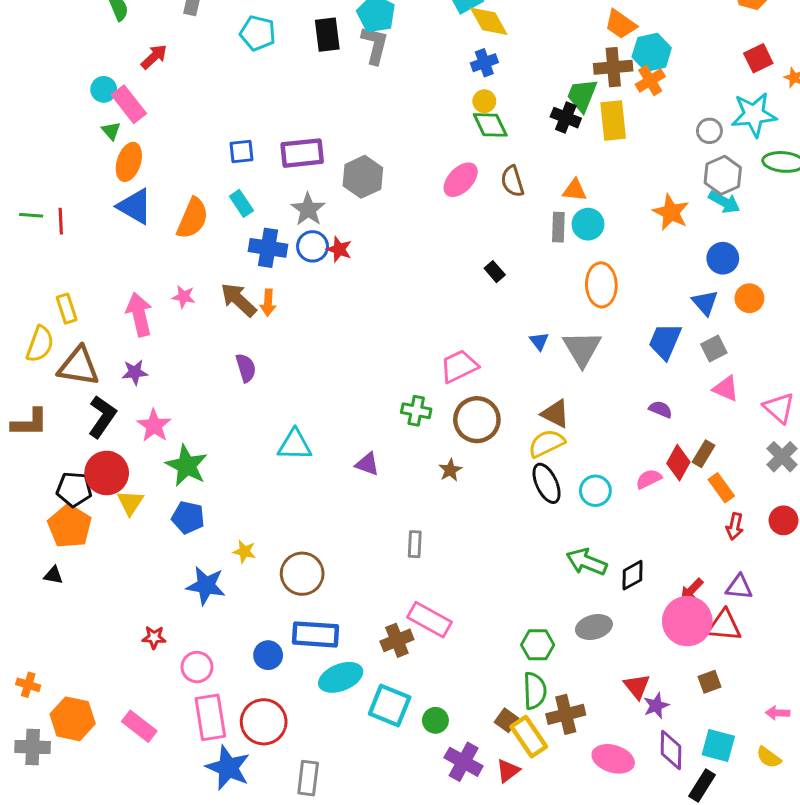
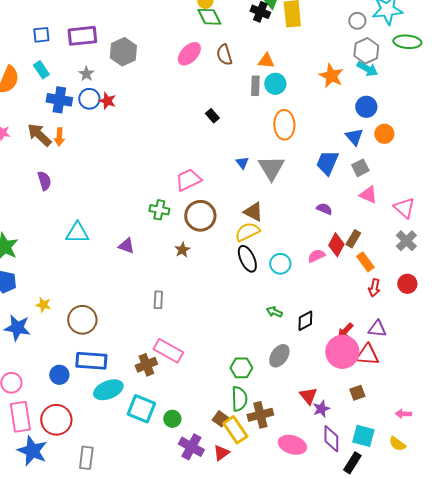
gray star: (308, 209) -> (86, 74), size x0.7
green arrow: (587, 562) -> (274, 312), size x0.6
gray ellipse: (594, 627) -> (279, 356), turned -40

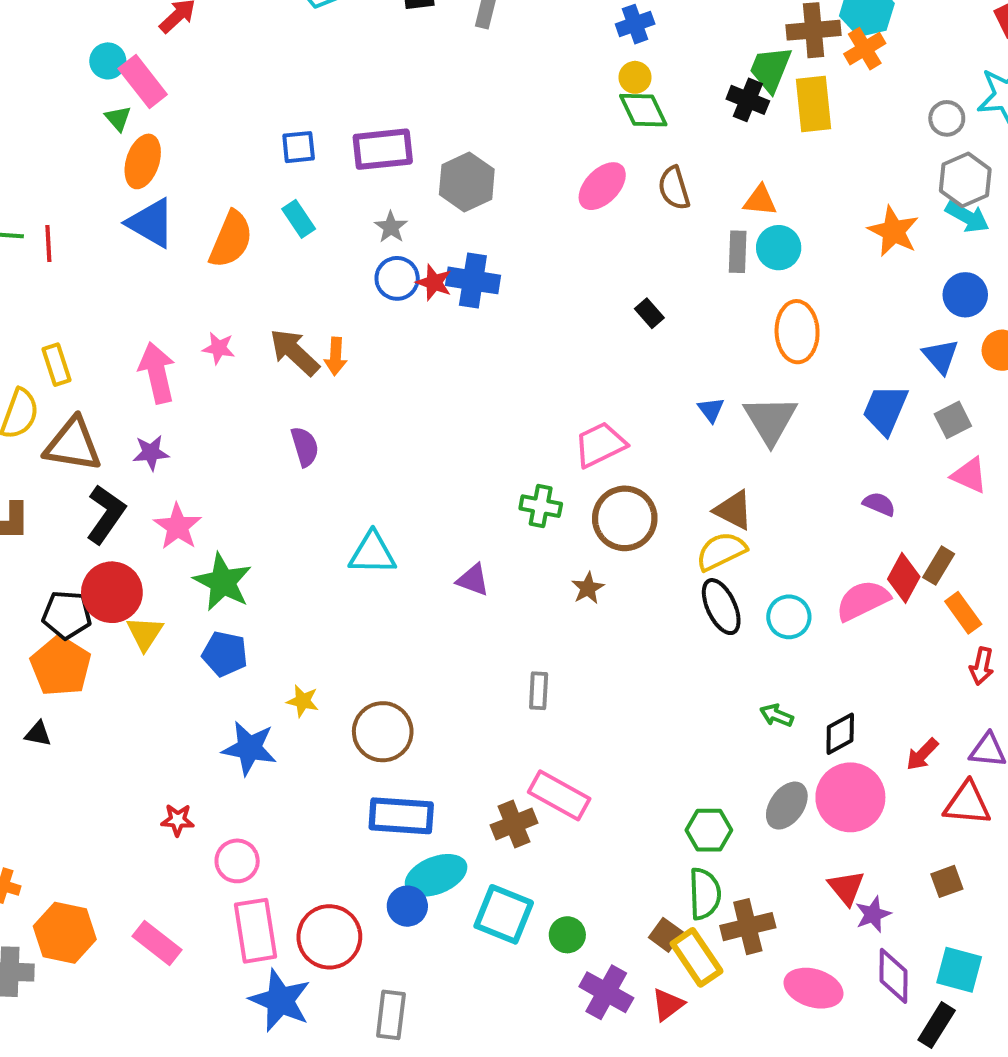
blue cross: (59, 100) -> (473, 280), moved
pink semicircle: (316, 256) -> (863, 600), size x1.5
pink circle: (342, 352) -> (850, 797), moved
blue circle: (59, 375) -> (407, 906), moved

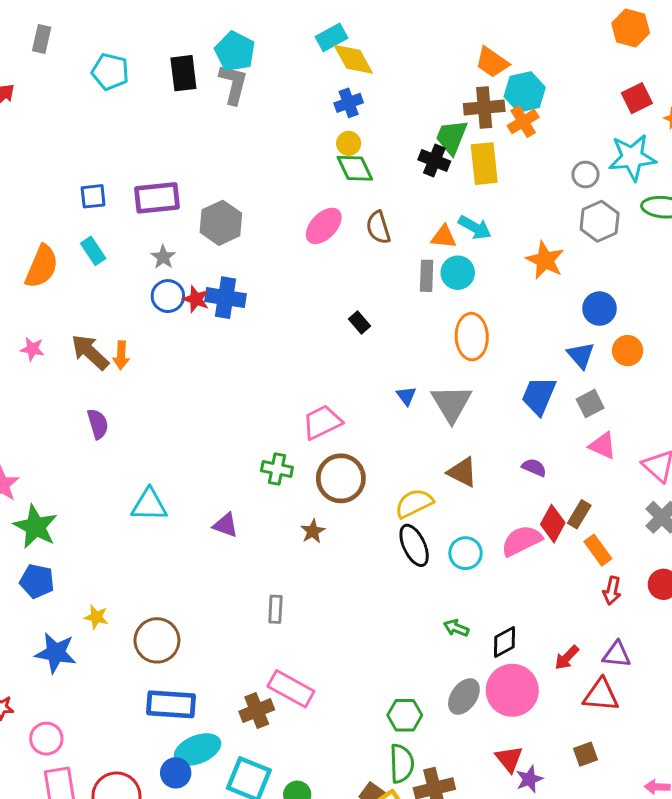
cyan arrow: (967, 217) -> (475, 227), moved
brown triangle: (733, 510) -> (462, 472), moved

